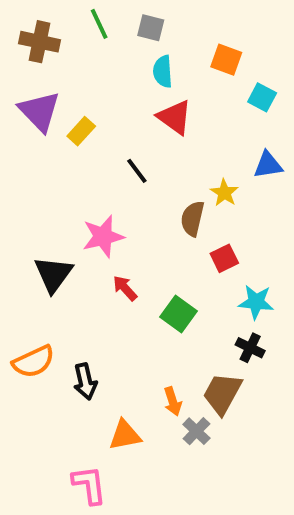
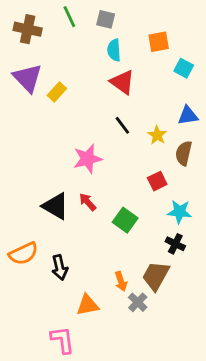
orange square: (226, 60) -> (159, 42), turned -30
black line: (137, 171) -> (122, 125), moved
brown semicircle: (193, 219) -> (184, 153), moved
pink star: (103, 236) -> (88, 159), moved
black triangle: (53, 274) -> (55, 206), moved, turned -36

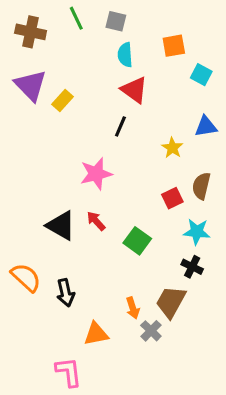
black line: (122, 125) -> (120, 126), moved, turned 60
brown semicircle: (184, 153) -> (201, 186), moved
orange semicircle: (23, 254) -> (26, 277), turned -112

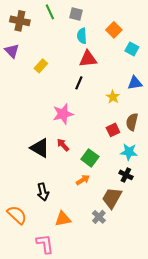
orange square: (174, 46) -> (114, 30), turned -35
purple triangle: (31, 85) -> (12, 51), moved, size x0.7
red triangle: (134, 90) -> (88, 59), turned -42
orange semicircle: (26, 277) -> (17, 215), moved
orange arrow: (133, 308) -> (83, 180), moved, turned -104

